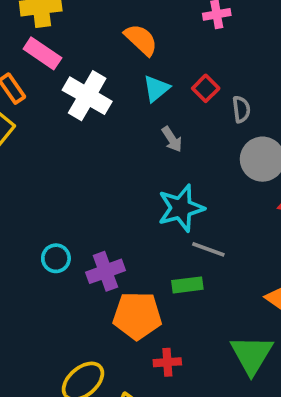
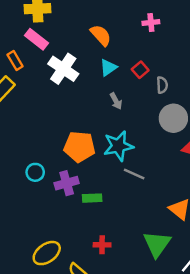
green rectangle: (187, 285) -> (92, 198), moved
orange pentagon: (137, 316) -> (79, 147), moved

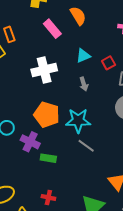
orange semicircle: (101, 35) -> (78, 16), moved
pink rectangle: (36, 39) -> (52, 29), moved
white cross: (63, 69) -> (44, 70), moved, turned 30
purple cross: (67, 183) -> (30, 142), turned 30

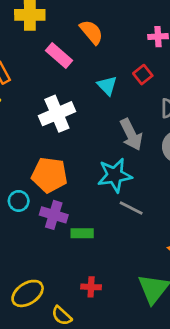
cyan triangle: (83, 56) -> (107, 86), turned -42
red square: (109, 63) -> (143, 75), moved
gray arrow: (84, 84) -> (131, 134), moved, size x1.6
orange pentagon: (47, 115) -> (50, 175), moved

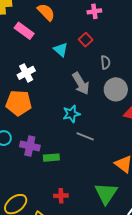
white cross: (57, 114) -> (26, 73), size x0.7
orange pentagon: (50, 175) -> (19, 103), moved
cyan star: (115, 175) -> (71, 114), size x0.7

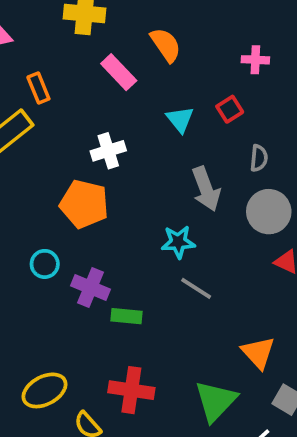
red cross: (61, 196) -> (131, 390), size x1.6

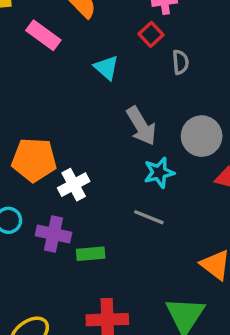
red square: (230, 109) -> (151, 34), moved
white cross: (108, 151) -> (74, 185), moved
gray semicircle: (259, 158) -> (180, 62), moved
cyan star: (178, 242) -> (159, 173), moved

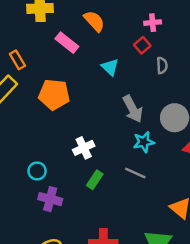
orange pentagon: (34, 160) -> (54, 95), moved
purple cross: (53, 234) -> (50, 199), moved
green rectangle: (91, 254) -> (95, 180), moved, turned -54

